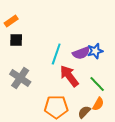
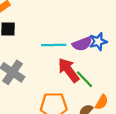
cyan line: (56, 54) -> (54, 45), turned 70
green line: (97, 84) -> (85, 79), moved

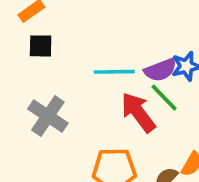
green line: (85, 79) -> (164, 98), moved

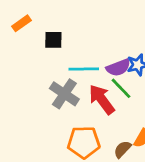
black square: (41, 46) -> (53, 40), moved
gray cross: (48, 116) -> (64, 94), moved

